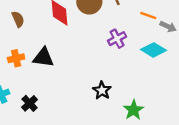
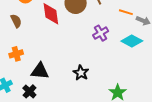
black triangle: (43, 57) -> (40, 71), moved
black star: (102, 90) -> (81, 73), moved

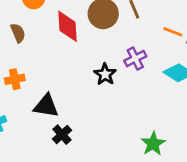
black star: (81, 73) -> (105, 74), moved
black cross: (29, 91) -> (62, 135), moved

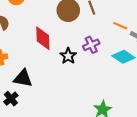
red diamond: (68, 26) -> (43, 38), moved
black cross: (62, 135) -> (11, 99), moved

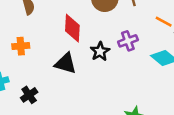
black triangle: (23, 78) -> (66, 63), moved

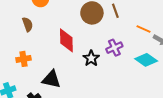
black triangle: (66, 63) -> (51, 79), moved

